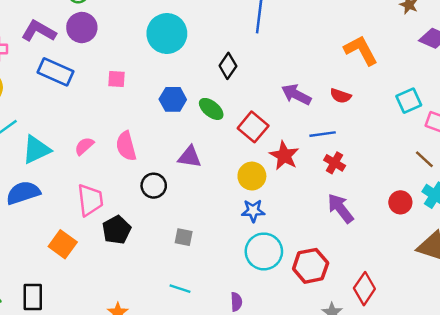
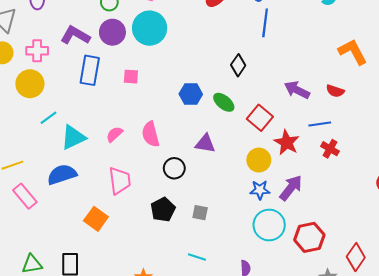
cyan circle: (167, 34) -> (150, 28), moved
blue rectangle: (55, 72) -> (90, 70), turned 76
pink square: (117, 79) -> (131, 77), moved
purple arrow: (341, 208) -> (291, 188), moved, turned 76
black pentagon: (117, 230) -> (163, 210), moved

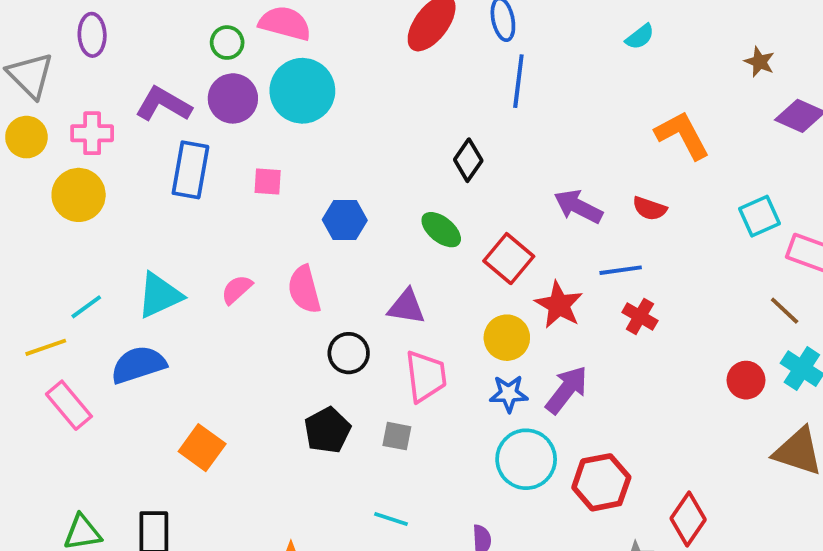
blue hexagon: (191, 94) -> (345, 220), moved
cyan line: (48, 118) -> (86, 307), moved
pink trapezoid: (120, 181) -> (426, 376), moved

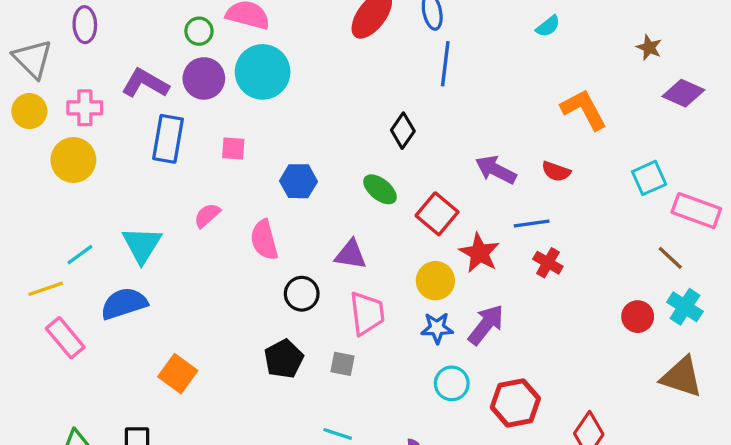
pink semicircle: (237, 289) -> (207, 215), moved
cyan triangle: (160, 295) -> (142, 245), turned -33
cyan circle: (526, 459) -> (452, 383), size x0.7

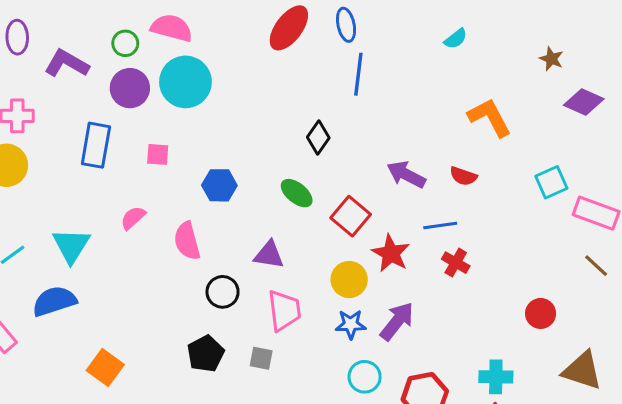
purple L-shape: (145, 83) -> (67, 63), moved
brown line: (670, 258) -> (596, 266), moved
cyan cross: (685, 307) -> (496, 377), moved, turned -32

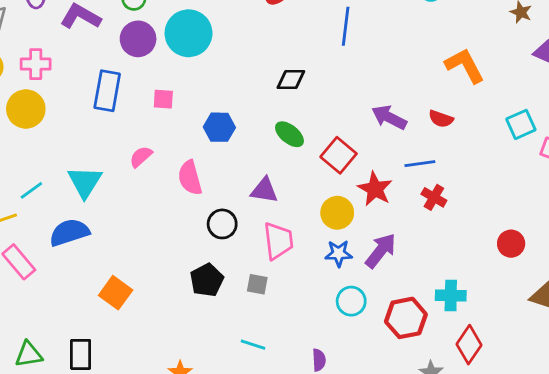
black diamond: (318, 138) -> (291, 80), moved, turned 56
cyan cross: (496, 377) -> (451, 296), moved

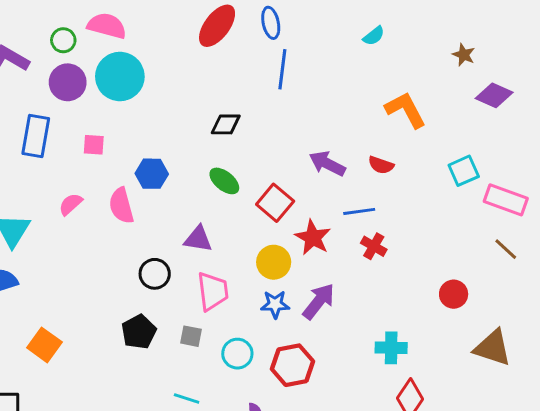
pink semicircle: (190, 178) -> (121, 206), moved
cyan circle: (351, 301) -> (237, 354), moved
red hexagon: (406, 318) -> (293, 365), moved

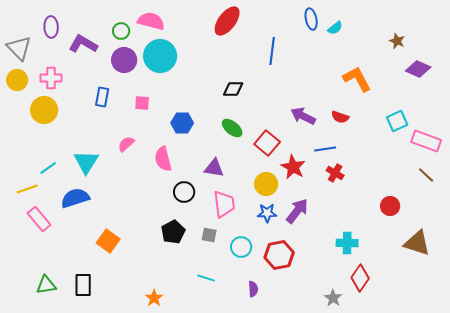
blue ellipse: (271, 23) -> (311, 19), moved
blue rectangle: (36, 136) -> (102, 97), size x0.7
pink semicircle: (121, 206) -> (163, 159), moved

